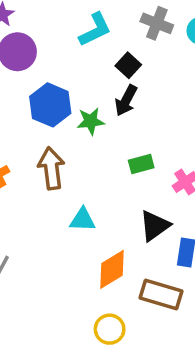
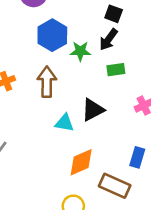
black square: (128, 65) -> (114, 14), turned -30
green rectangle: (141, 164) -> (116, 70), moved
black triangle: (155, 226) -> (93, 110), moved

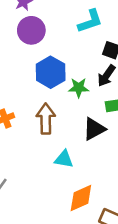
black triangle: (93, 110) -> (94, 129), moved

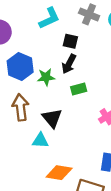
black triangle: (94, 129) -> (52, 118), moved, turned -35
orange diamond: (81, 198) -> (59, 173), turned 40

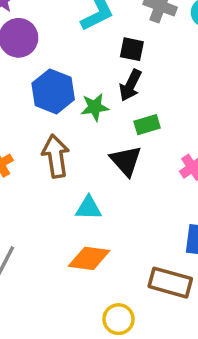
black triangle: (52, 118) -> (126, 161), moved
orange diamond: (59, 173) -> (89, 258), moved

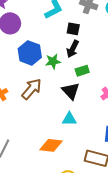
brown arrow: (56, 156) -> (32, 89), turned 50
cyan triangle: (89, 208) -> (69, 119), moved

